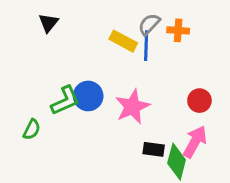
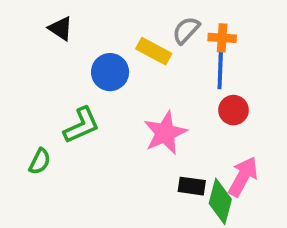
black triangle: (48, 23) -> (61, 28), turned -35
blue line: (146, 46) -> (220, 70), moved
blue circle: (88, 96) -> (110, 72), moved
red circle: (199, 101) -> (234, 110), moved

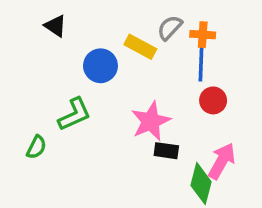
black rectangle: (192, 186) -> (166, 151), moved

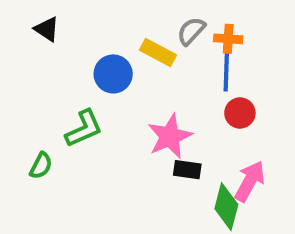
black triangle: (55, 26) -> (47, 29), moved

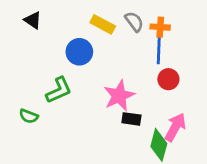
gray semicircle: (191, 31) -> (134, 22), turned 100
yellow rectangle: (158, 53) -> (103, 24), moved
green semicircle: (41, 166) -> (29, 116), turned 84

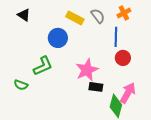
orange cross: (160, 27) -> (124, 13), moved, turned -32

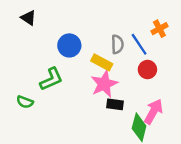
orange cross: (124, 13) -> (159, 29), moved
gray semicircle: (98, 16) -> (117, 44), moved, turned 35
yellow rectangle: (75, 18) -> (102, 62), moved
blue line: (116, 37) -> (139, 44), turned -36

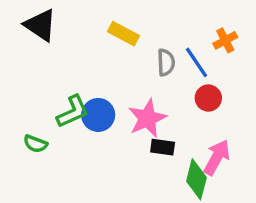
black triangle: (28, 18) -> (41, 25), size x1.5
blue circle: (69, 45) -> (98, 115), moved
yellow rectangle: (102, 62) -> (124, 34), moved

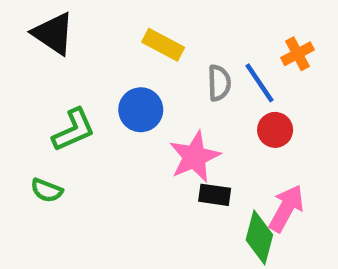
green L-shape: (73, 112) -> (74, 130), moved
blue circle: (98, 115) -> (141, 110), moved

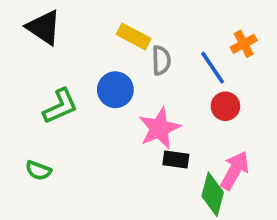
gray semicircle: (219, 83) -> (161, 60), moved
green semicircle: (47, 190) -> (38, 170), moved

